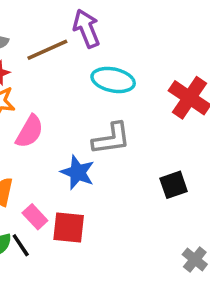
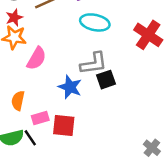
black square: (174, 185) -> (106, 80), moved
pink rectangle: (35, 217) -> (40, 118), turned -63

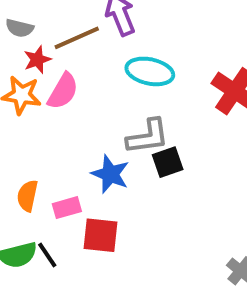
red star: (14, 18) -> (37, 60), moved
pink semicircle: (37, 58) -> (63, 91), moved
pink rectangle: (40, 118) -> (67, 208), moved

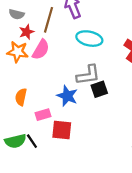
brown line: (77, 38) -> (49, 20), turned -50
orange semicircle: (27, 196) -> (21, 97), moved

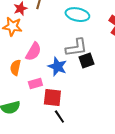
pink semicircle: (41, 50) -> (33, 52), moved
black line: (32, 141) -> (59, 117), moved

